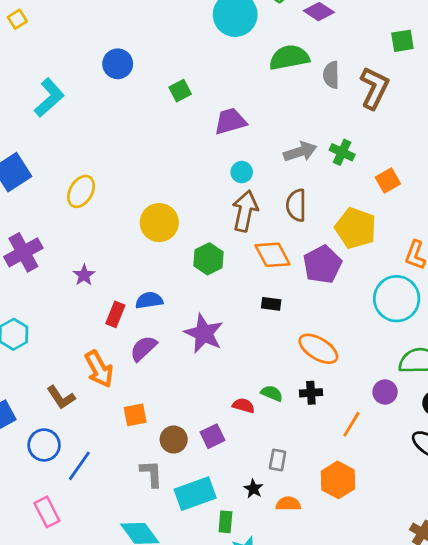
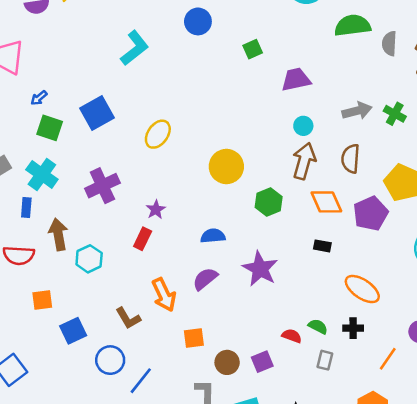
red rectangle: (115, 314) -> (143, 239), moved
gray rectangle: (278, 460) -> (325, 360), moved

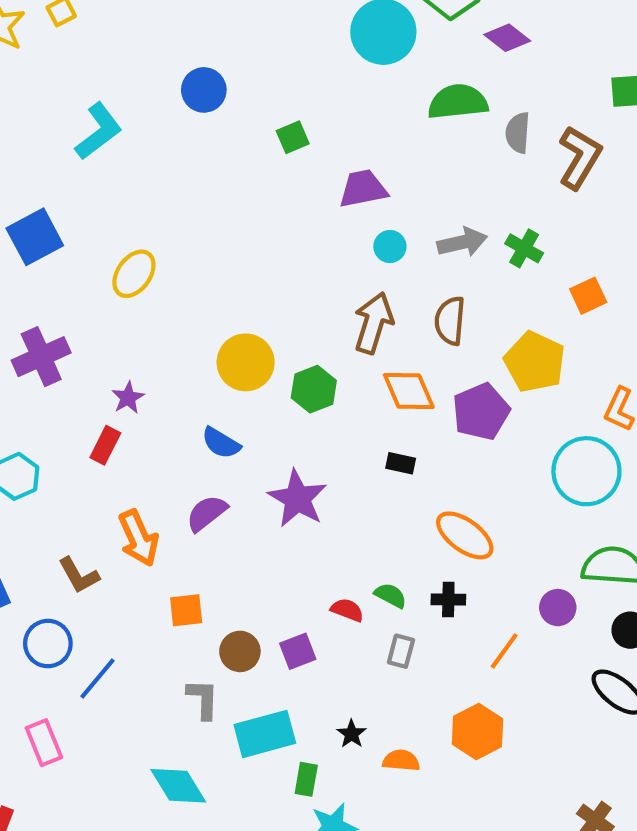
cyan circle: (303, 126) -> (390, 247), moved
yellow circle: (226, 167) -> (246, 362), moved
blue semicircle: (213, 236) -> (221, 443), turned -145

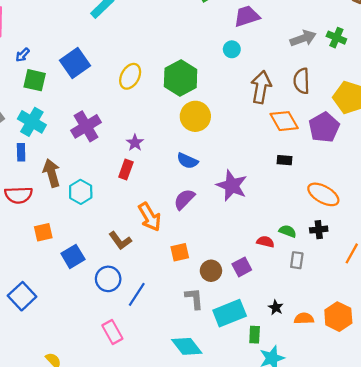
cyan circle: (390, 247) -> (232, 49), moved
green hexagon: (314, 389) -> (181, 78), moved, size x1.4
orange hexagon: (477, 732) -> (338, 317), moved

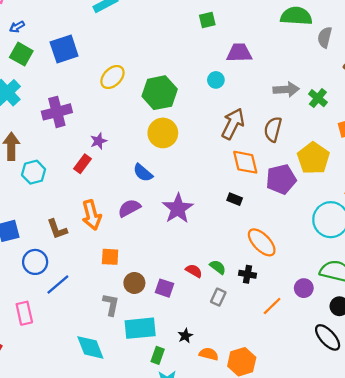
purple square: (242, 267) -> (164, 288), turned 30

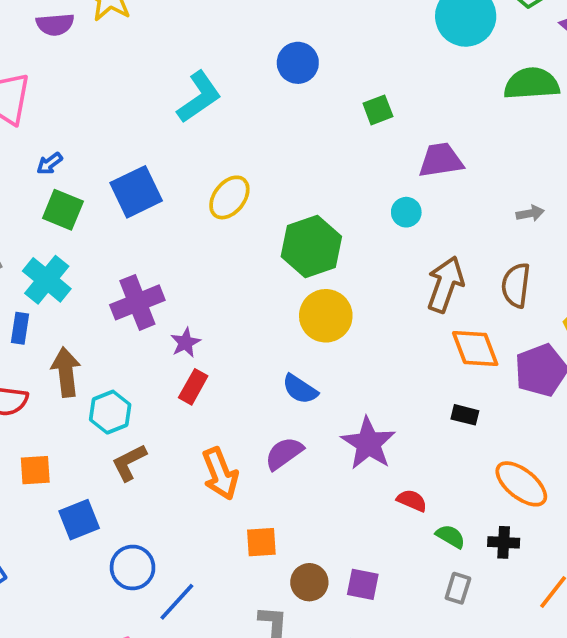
yellow ellipse: (112, 77) -> (229, 197), moved
gray arrow: (286, 89) -> (530, 213), size x0.6
purple star: (98, 141) -> (185, 343), moved
brown L-shape: (57, 229) -> (129, 462), moved, turned 90
red semicircle: (194, 271) -> (412, 500), moved

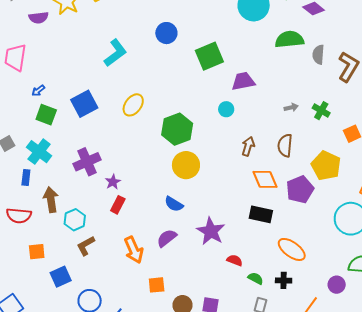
green square: (378, 110) -> (209, 56), size x1.8
brown arrow: (445, 284) -> (248, 146), size x0.7
black rectangle: (465, 415) -> (261, 214), size x1.6

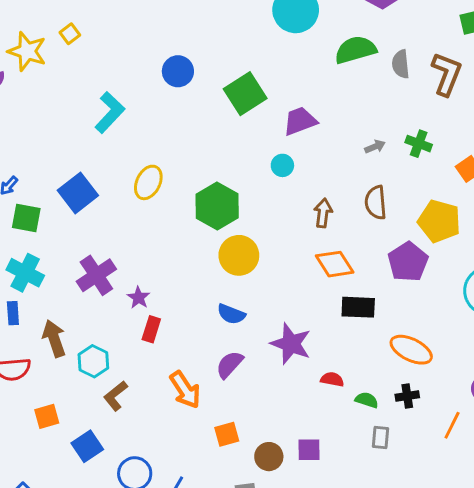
orange diamond: (265, 179) -> (335, 264), moved

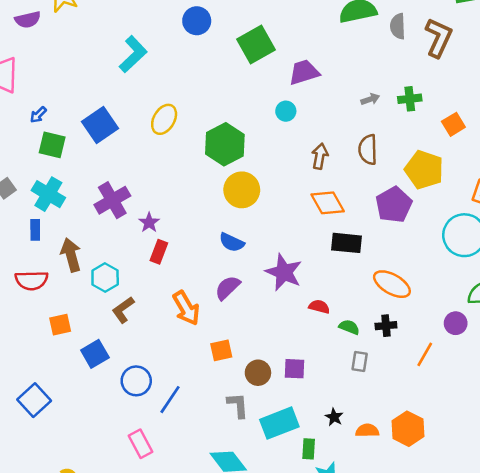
green cross: (419, 144) -> (410, 99), turned -30

